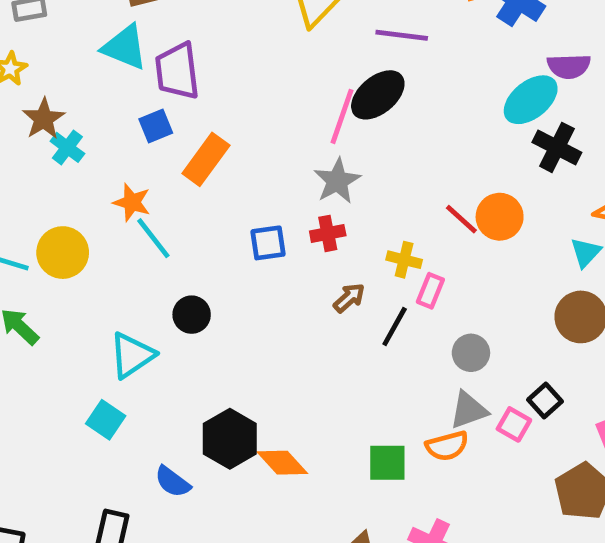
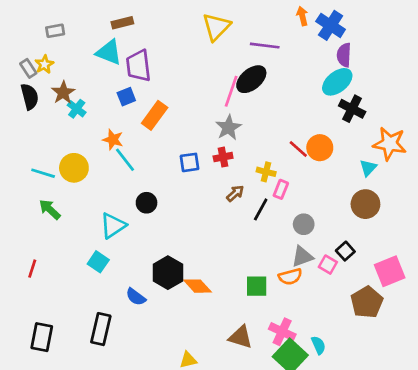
purple semicircle: (569, 66) -> (344, 55), moved, turned 95

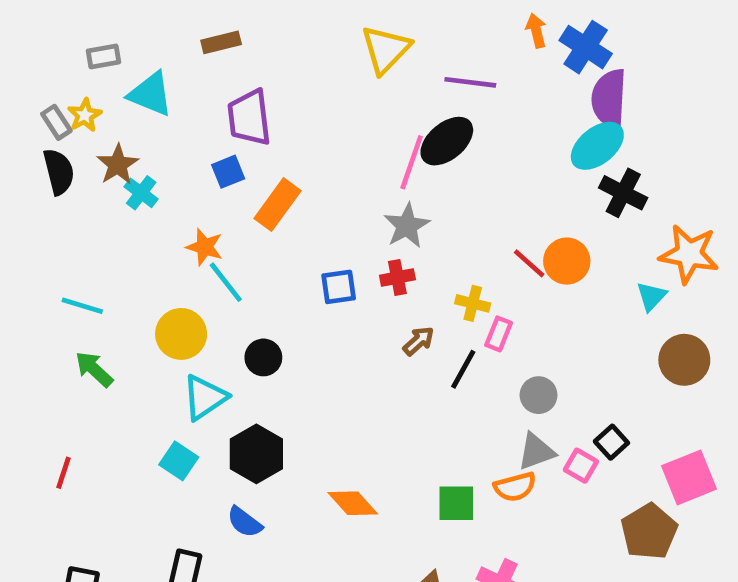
cyan triangle: (109, 52) -> (151, 94), moved
purple semicircle: (344, 55) -> (609, 99), size x1.4
yellow circle: (74, 168) -> (181, 334), moved
brown circle: (365, 204) -> (684, 360), moved
black hexagon: (168, 273) -> (256, 454), moved

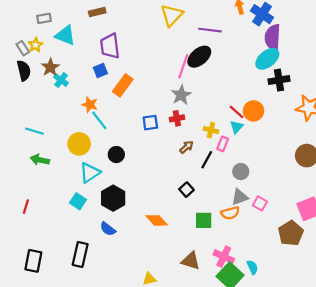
black cross: (623, 193) -> (279, 80), turned -36
cyan triangle: (651, 296) -> (236, 127), moved
green arrow: (94, 369) -> (40, 160), turned -30
black square: (611, 442) -> (187, 190), moved

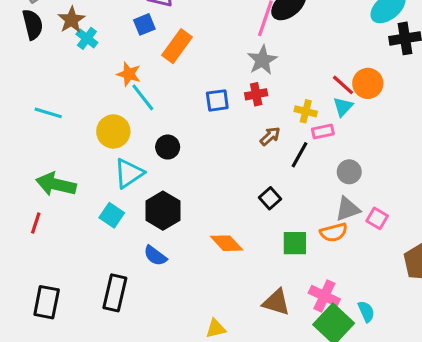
pink rectangle: (223, 144) -> (323, 131), turned 56
green arrow: (40, 160) -> (56, 184), moved, size x1.4

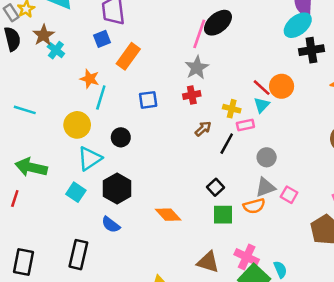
cyan line: (143, 97) -> (101, 97), turned 55
blue square: (217, 100) -> (148, 100), moved
black square: (270, 198) -> (215, 187), moved

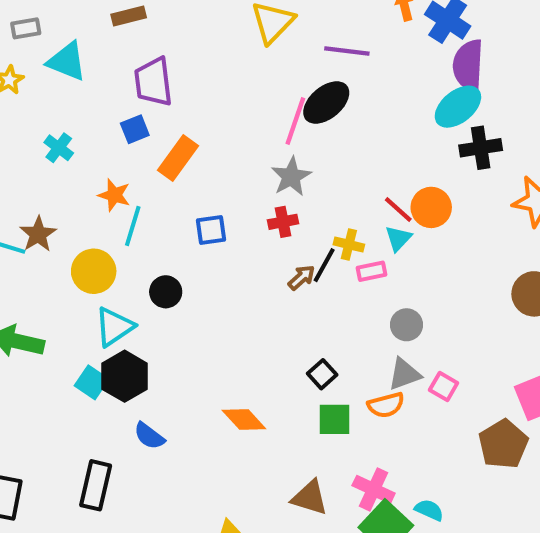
brown star: (43, 35) -> (38, 234), moved
black line: (227, 144) -> (324, 265), moved
black hexagon: (117, 188) -> (125, 376), moved
cyan semicircle: (280, 269) -> (429, 510), turned -42

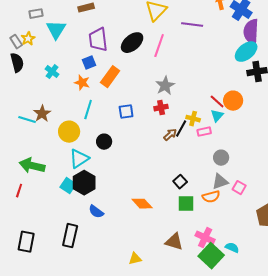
cyan triangle: (67, 61) -> (56, 30), turned 40
black ellipse: (326, 102) -> (132, 43), moved
pink line: (295, 121) -> (159, 46), moved
orange star: (114, 195) -> (82, 83), moved

